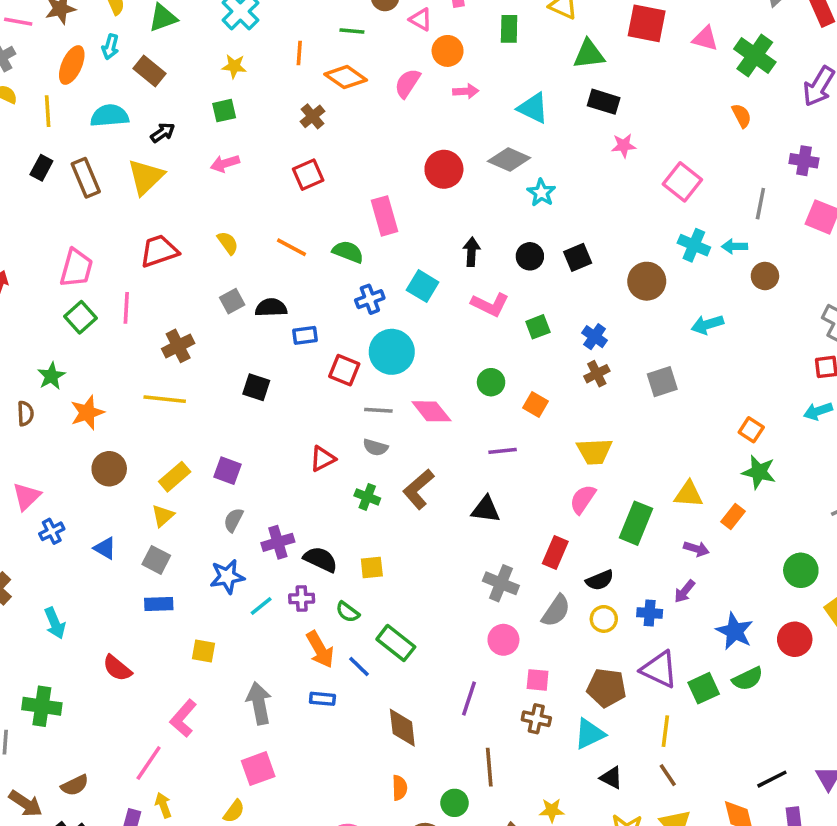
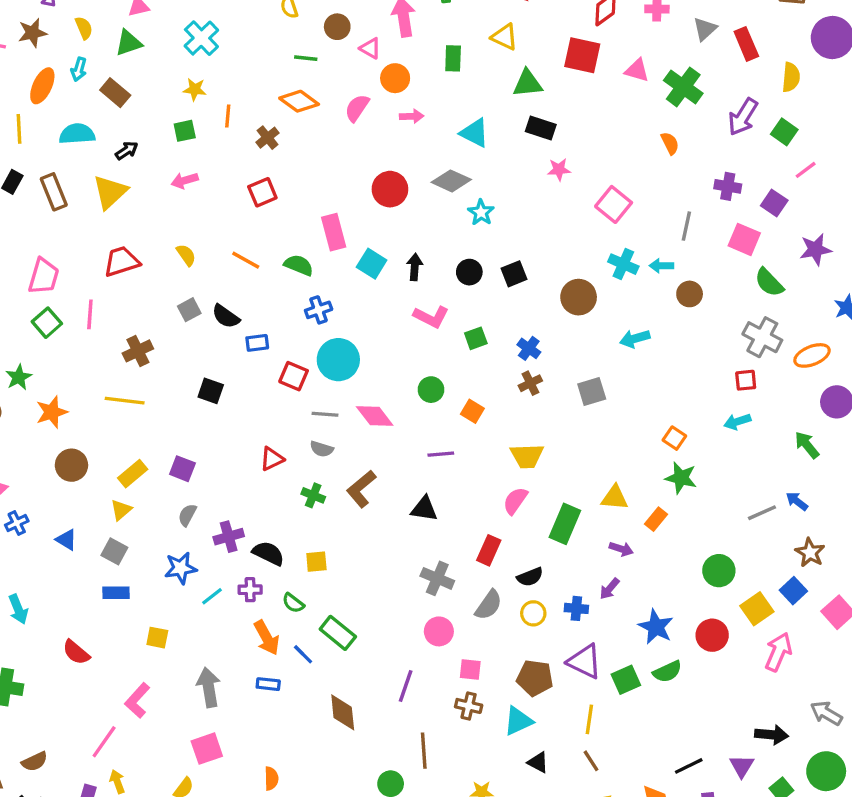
orange line: (299, 53) -> (228, 116), moved
cyan square: (423, 286) -> (372, 264), moved
black semicircle: (271, 308) -> (226, 316), turned -144
orange semicircle: (400, 788) -> (271, 779), moved

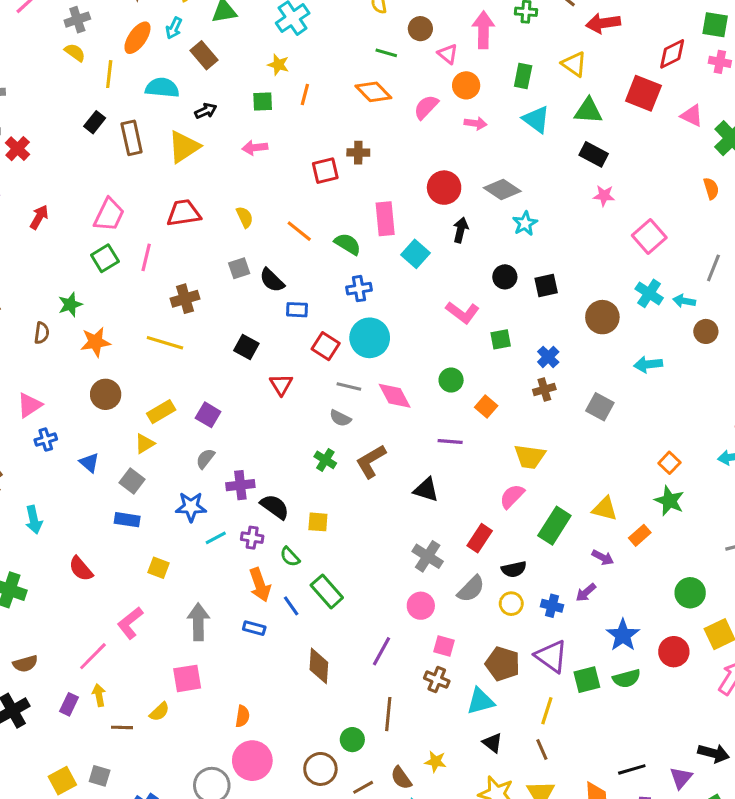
cyan triangle: (475, 133) -> (536, 119), moved
brown cross: (267, 138) -> (358, 153), moved, turned 30
black arrow: (415, 267) -> (461, 230), moved
gray square: (592, 392) -> (600, 407), turned 36
red triangle: (272, 459) -> (281, 384), moved, turned -45

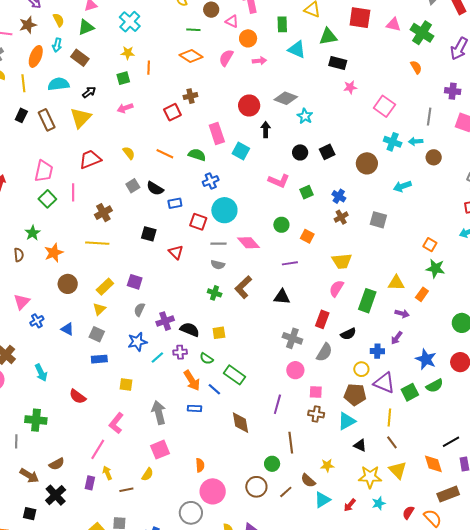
yellow circle: (511, 604) -> (361, 369), moved

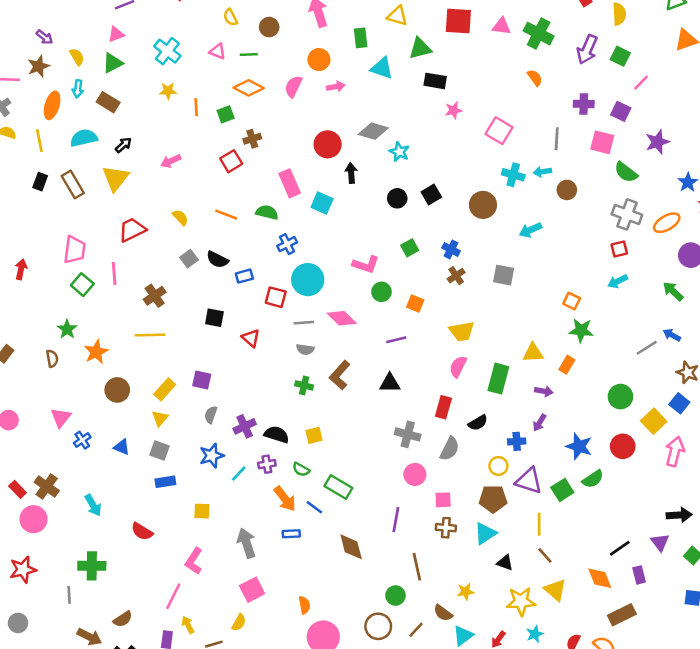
pink triangle: (232, 21) -> (218, 51), moved
green square: (123, 78) -> (226, 114), moved
pink L-shape: (279, 181) -> (366, 265), moved

